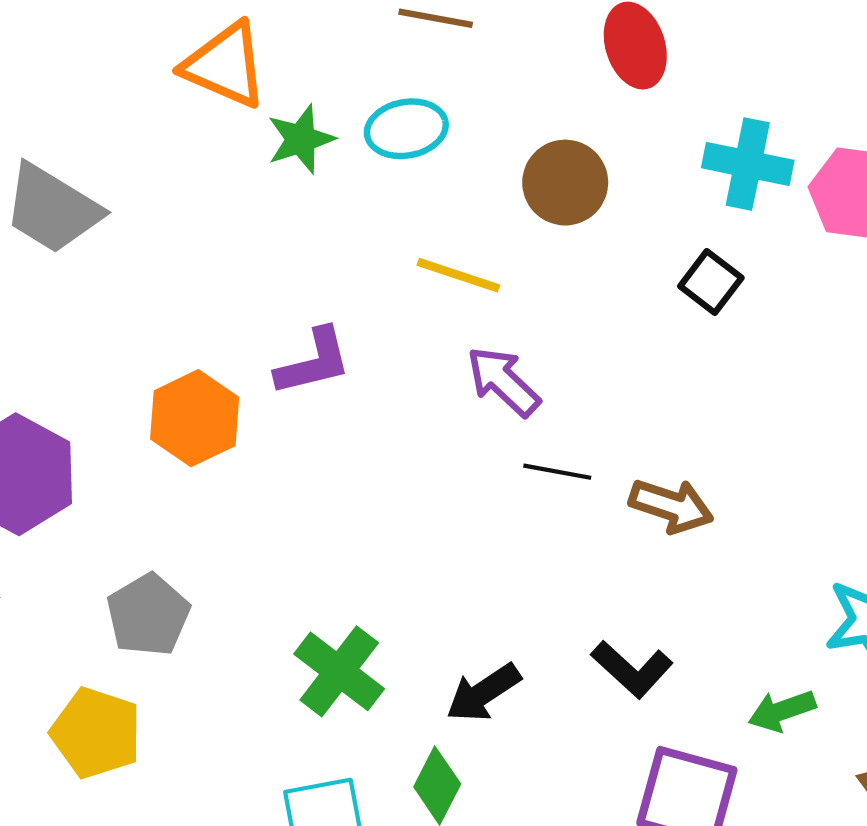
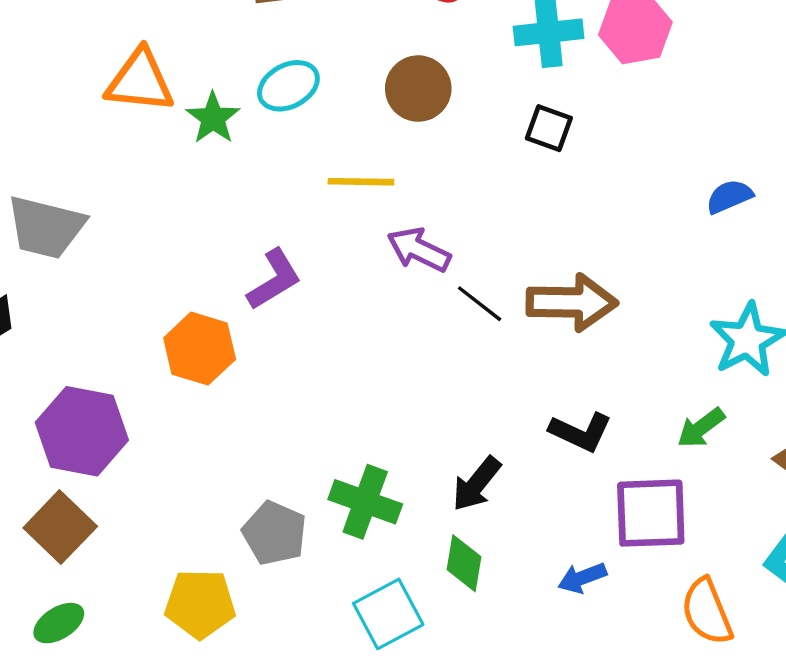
black line: (557, 472) -> (480, 304), turned 45
brown arrow: (671, 506) -> (572, 302), size x1.4
gray pentagon: (148, 615) -> (274, 533), moved

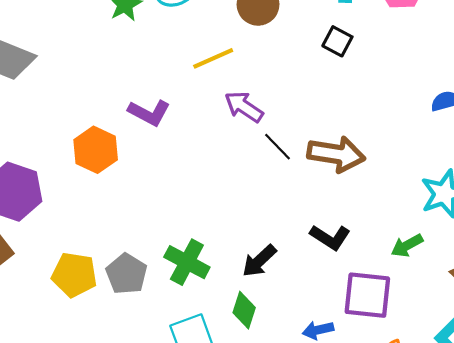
yellow line: (361, 182) -> (213, 58), turned -33
purple L-shape: (274, 280) -> (149, 113), turned 51
yellow pentagon: (200, 604) -> (74, 275), moved

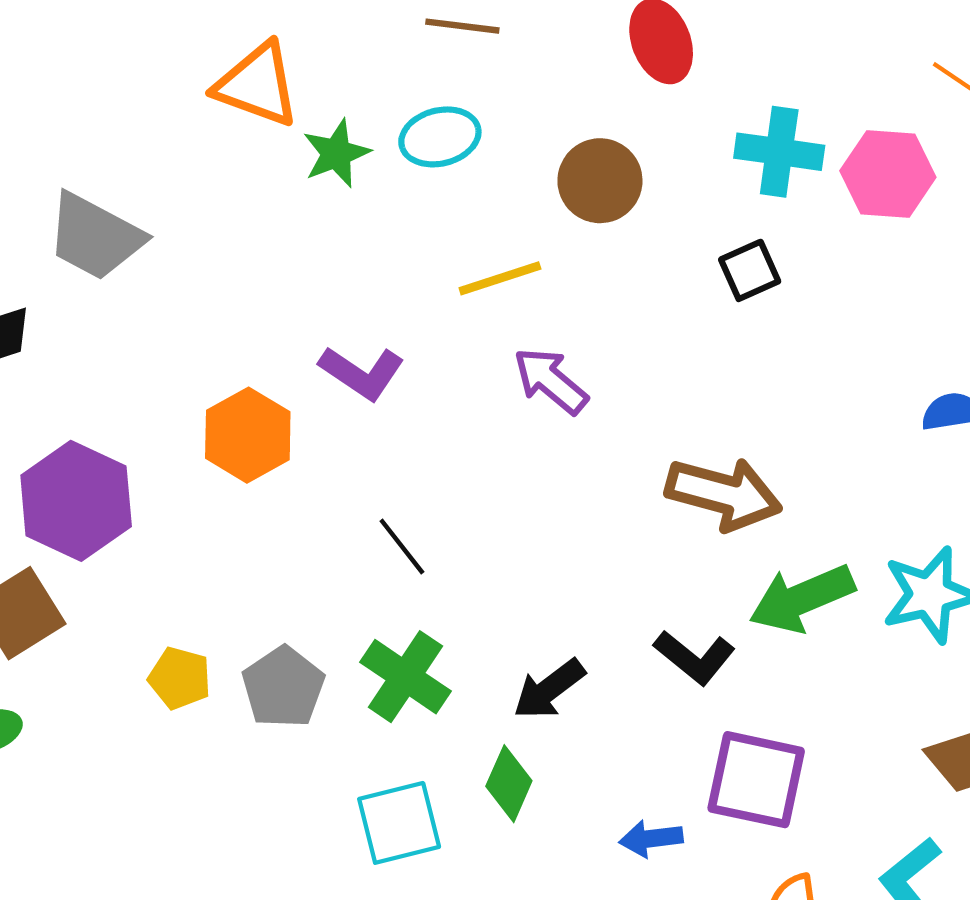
black square: (337, 41) -> (750, 270), turned 32
black line: (278, 147) -> (402, 546), moved
green arrow: (407, 245) -> (802, 598), moved, size x1.6
yellow pentagon: (74, 275) -> (180, 678), size x0.7

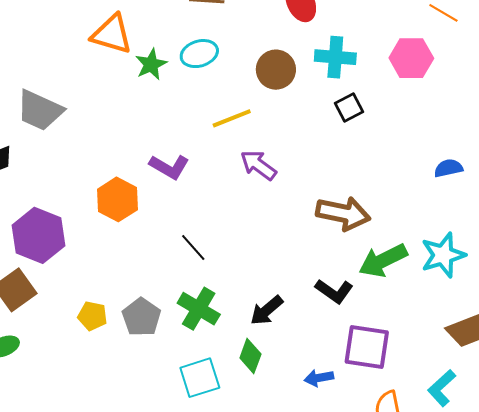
cyan cross: (779, 152) -> (335, 57), moved

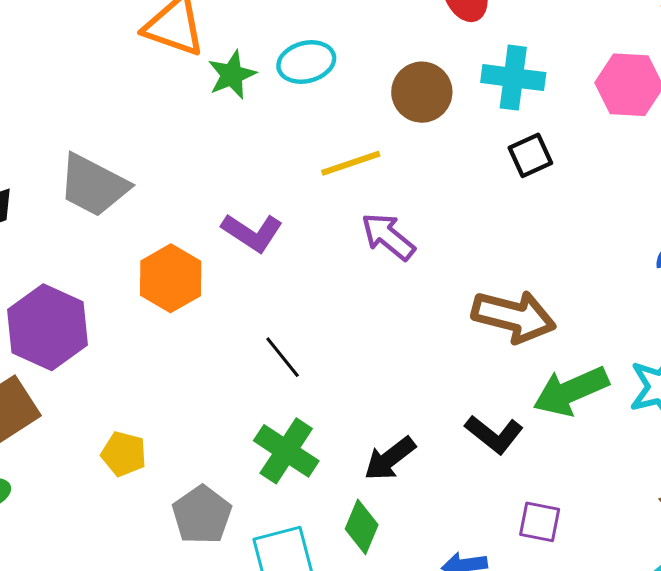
gray trapezoid: (40, 110) -> (93, 185), moved
gray pentagon: (141, 317) -> (202, 515), moved
purple square: (367, 347) -> (540, 522), size x0.6

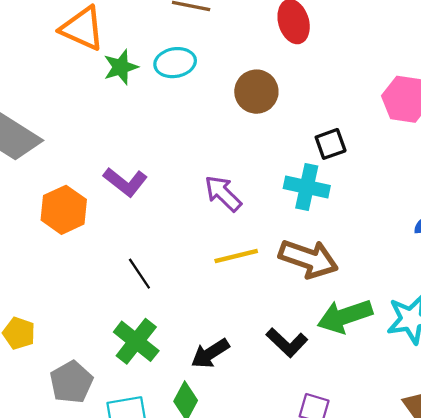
cyan cross: (513, 78) -> (307, 187), moved
yellow line: (351, 163) -> (236, 256), moved

